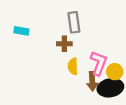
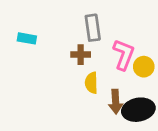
pink L-shape: (99, 63) -> (124, 55), moved
yellow circle: (115, 72) -> (144, 67), moved

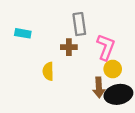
yellow circle: (144, 67) -> (113, 69), moved
yellow semicircle: (91, 83) -> (48, 71), moved

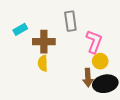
cyan rectangle: (23, 33) -> (20, 29), turned -40
brown cross: (69, 47) -> (44, 42), moved, size x1.5

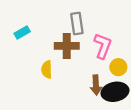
brown cross: (44, 42) -> (67, 46), moved
yellow circle: (100, 61) -> (118, 67), moved

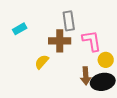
pink L-shape: (103, 46) -> (92, 41), turned -30
yellow semicircle: (47, 69) -> (42, 62), turned 42

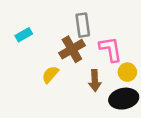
brown cross: (60, 41) -> (72, 49), turned -30
brown arrow: (86, 76) -> (95, 81), moved

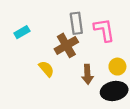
pink L-shape: (110, 49) -> (104, 30), moved
yellow semicircle: (50, 74) -> (46, 69), turned 98

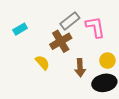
gray rectangle: (76, 23) -> (70, 21), turned 60

